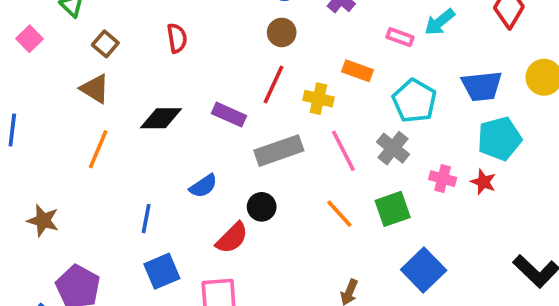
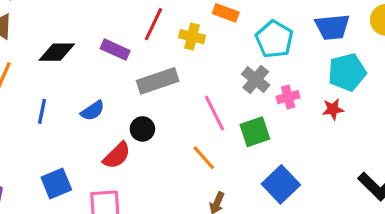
pink line: (343, 151) -> (214, 113), moved
pink cross: (443, 179) -> (288, 97), moved, turned -30
red star: (483, 182) -> (333, 109), turned -30
orange line: (339, 214) -> (204, 158), moved
blue line: (146, 219) -> (42, 111), moved

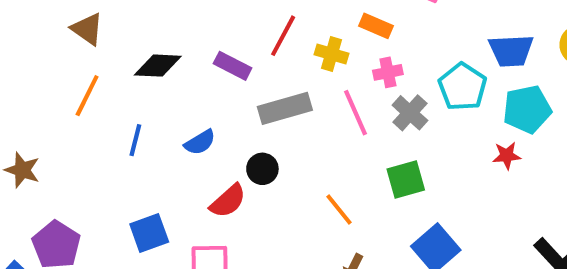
cyan pentagon: (274, 39) -> (463, 87), moved
pink cross: (288, 97) -> (388, 72), moved
pink line: (214, 113) -> (355, 113), moved

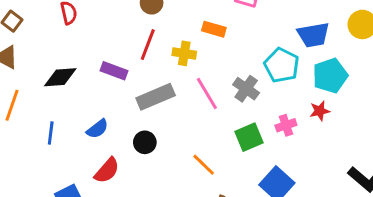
pink cross: (388, 72) -> (286, 125), moved
red semicircle: (228, 201) -> (107, 171), moved

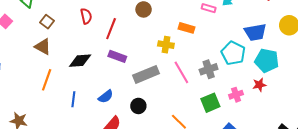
red line: (148, 45) -> (111, 29), moved
cyan pentagon: (330, 76) -> (267, 60), turned 30
gray cross: (246, 89) -> (209, 69), turned 36

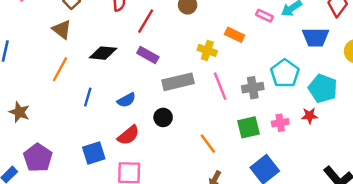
blue trapezoid: (255, 32) -> (316, 37), moved

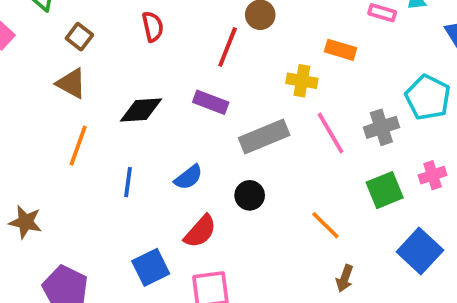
red line: (146, 21) -> (228, 47), moved

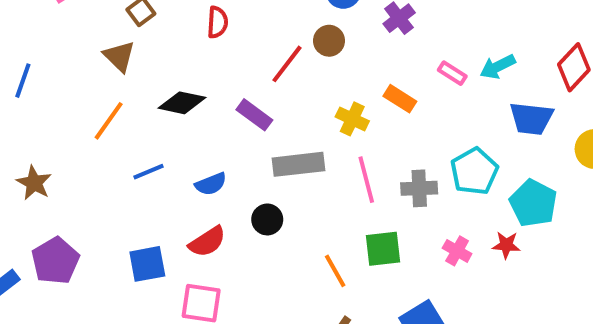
pink cross: (433, 175) -> (457, 251), turned 32
blue line: (128, 182) -> (149, 172), turned 44
green square: (385, 190) -> (383, 249), moved

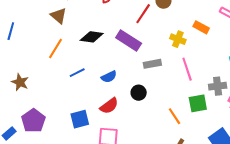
purple rectangle: (254, 115) -> (129, 40), size x1.4
gray rectangle: (298, 164) -> (152, 64), size x0.7
gray cross: (419, 188) -> (218, 86), moved

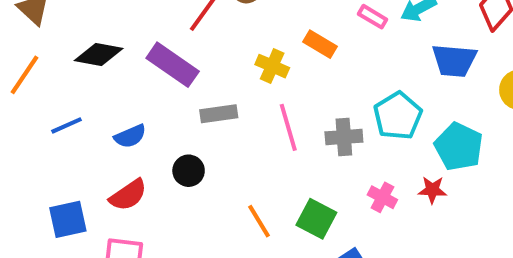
gray cross: (218, 86) -> (344, 137), moved
green square: (198, 103) -> (316, 219), moved, turned 36

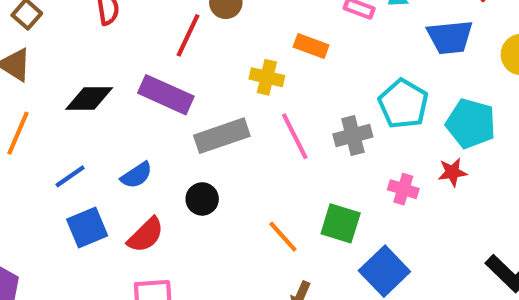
gray rectangle: (219, 114) -> (222, 136), size x1.4
blue square: (68, 219) -> (87, 227), moved

